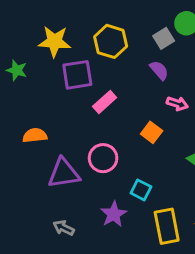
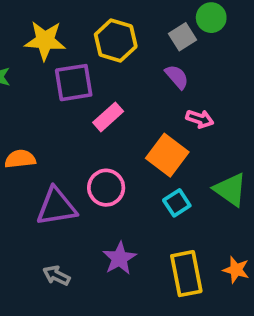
orange square: (152, 132) -> (167, 155), size x1.5
cyan square: (141, 190) -> (177, 203), moved, turned 30

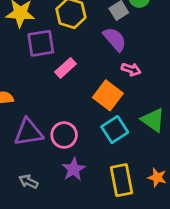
purple semicircle: (177, 77) -> (115, 39), size x1.4
pink circle: (106, 188) -> (64, 135), moved
cyan square: (177, 203) -> (115, 130), size x1.4

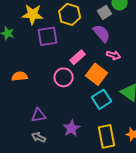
pink rectangle: (65, 68) -> (78, 57), moved
purple triangle: (28, 132) -> (39, 115), moved, size x0.7
pink circle: (64, 135) -> (64, 77), moved

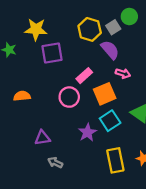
yellow hexagon: (70, 14) -> (90, 29), moved
orange square: (97, 74) -> (105, 94), turned 30
purple star: (72, 128) -> (87, 132), moved
gray arrow: (39, 137) -> (55, 163), moved

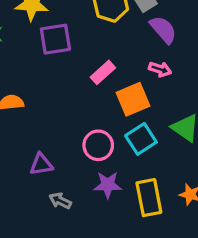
purple semicircle: (110, 50) -> (163, 30), moved
pink circle: (69, 97) -> (98, 145), moved
purple star: (87, 132) -> (108, 185), moved, turned 30

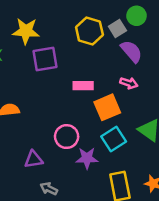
pink rectangle: (103, 72) -> (83, 86), turned 42
pink circle: (98, 145) -> (67, 137), moved
purple star: (108, 185) -> (87, 158), moved

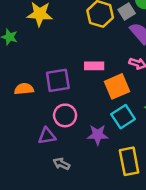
purple square: (45, 59) -> (58, 80), moved
pink circle: (67, 137) -> (65, 115), moved

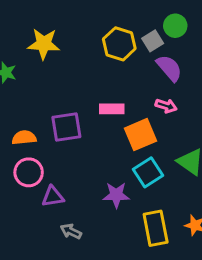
pink circle: (65, 115) -> (29, 172), moved

